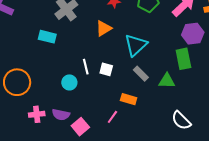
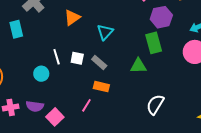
cyan rectangle: (47, 37) -> (16, 29), turned 66
cyan triangle: (136, 45) -> (105, 32), size x0.7
gray rectangle: (141, 74) -> (99, 63), moved
white semicircle: (181, 120) -> (155, 105), turned 80

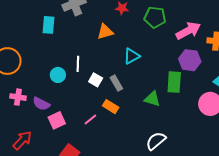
white square: (77, 58) -> (96, 80), moved

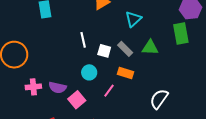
cyan circle: (58, 75) -> (89, 72), moved
green triangle: (152, 99) -> (150, 47), moved
white semicircle: (156, 141) -> (159, 99), moved

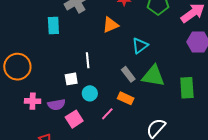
green rectangle: (181, 33) -> (187, 88), moved
green triangle: (150, 47) -> (153, 76), size x1.4
white square: (104, 51) -> (71, 79), moved, turned -32
purple semicircle: (57, 88) -> (57, 105), turned -30

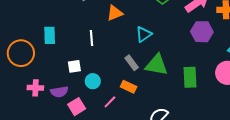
cyan rectangle: (53, 26) -> (50, 35), moved
white line: (88, 60) -> (92, 38), moved

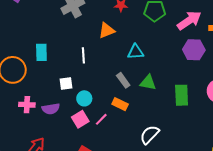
cyan triangle: (144, 34) -> (136, 52), turned 30
green triangle: (156, 65) -> (148, 83), size x0.7
pink square: (77, 107) -> (80, 119), moved

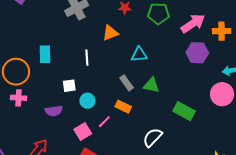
green rectangle: (182, 95) -> (184, 111), moved, turned -60
pink cross: (27, 105) -> (19, 98), moved
pink square: (80, 119) -> (83, 131), moved

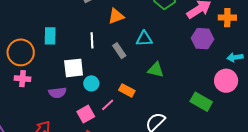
gray rectangle: (127, 83) -> (119, 51), moved
white square: (69, 86) -> (74, 68), size x1.5
green rectangle: (184, 111) -> (201, 102), moved

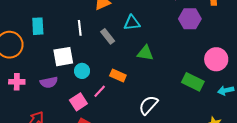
cyan arrow: (235, 57) -> (226, 90), moved
pink cross: (22, 79) -> (17, 82), moved

